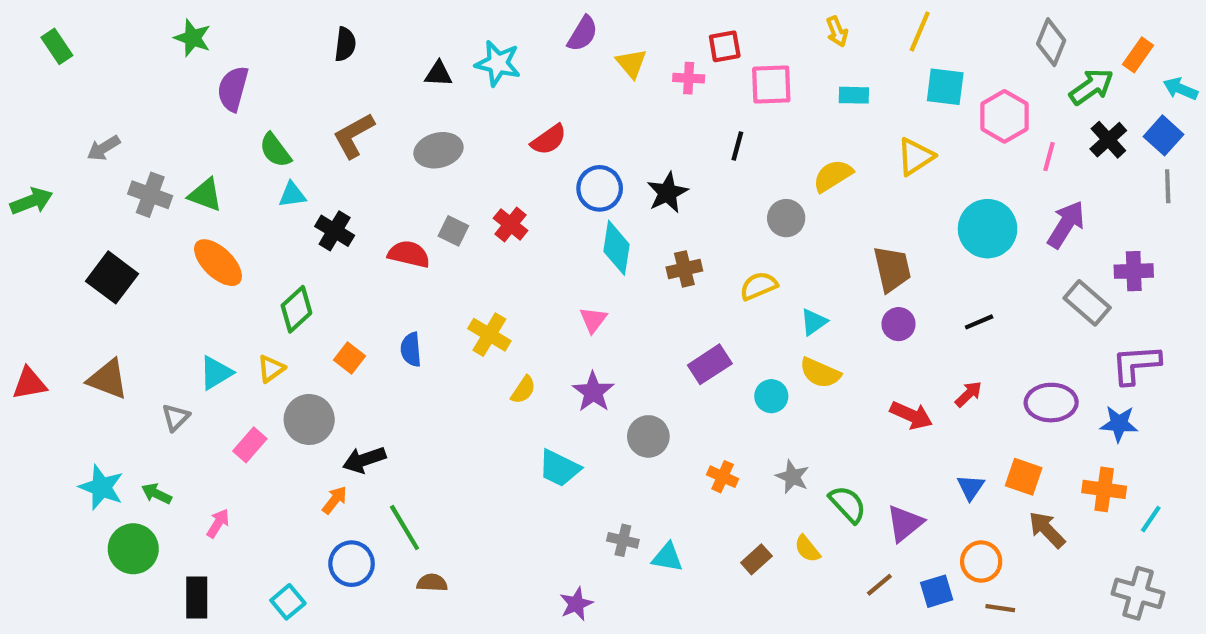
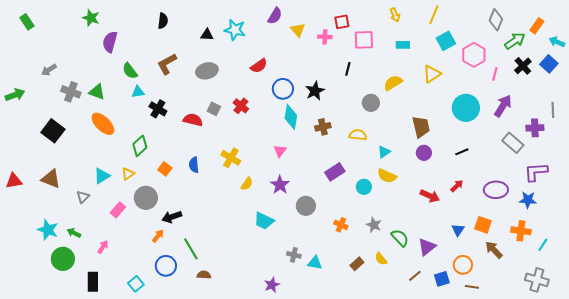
cyan square: (945, 87) -> (446, 41), turned -36
gray line: (1168, 186) -> (553, 110), moved
yellow semicircle: (759, 286) -> (358, 135), turned 30

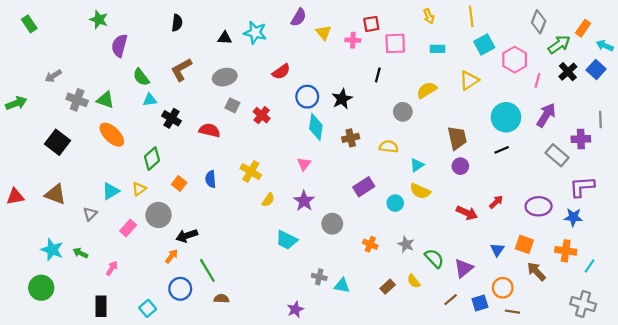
yellow line: (434, 15) -> (471, 16), turned -30
gray square: (214, 109) -> (232, 105), moved
black line: (462, 152) -> (502, 150), moved
green circle: (63, 259) -> (41, 288), moved

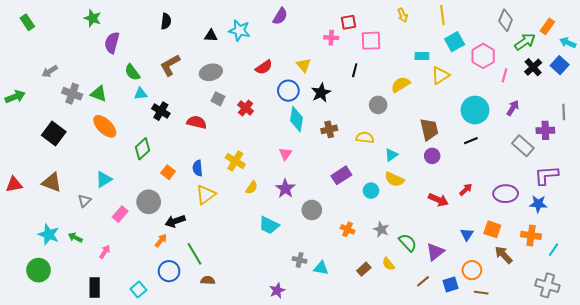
yellow triangle: (324, 33) -> (304, 65), moved
cyan rectangle: (438, 49) -> (422, 56), moved
purple arrow: (546, 115) -> (513, 108), size x0.7
yellow triangle: (139, 189) -> (206, 195), moved, size x1.5

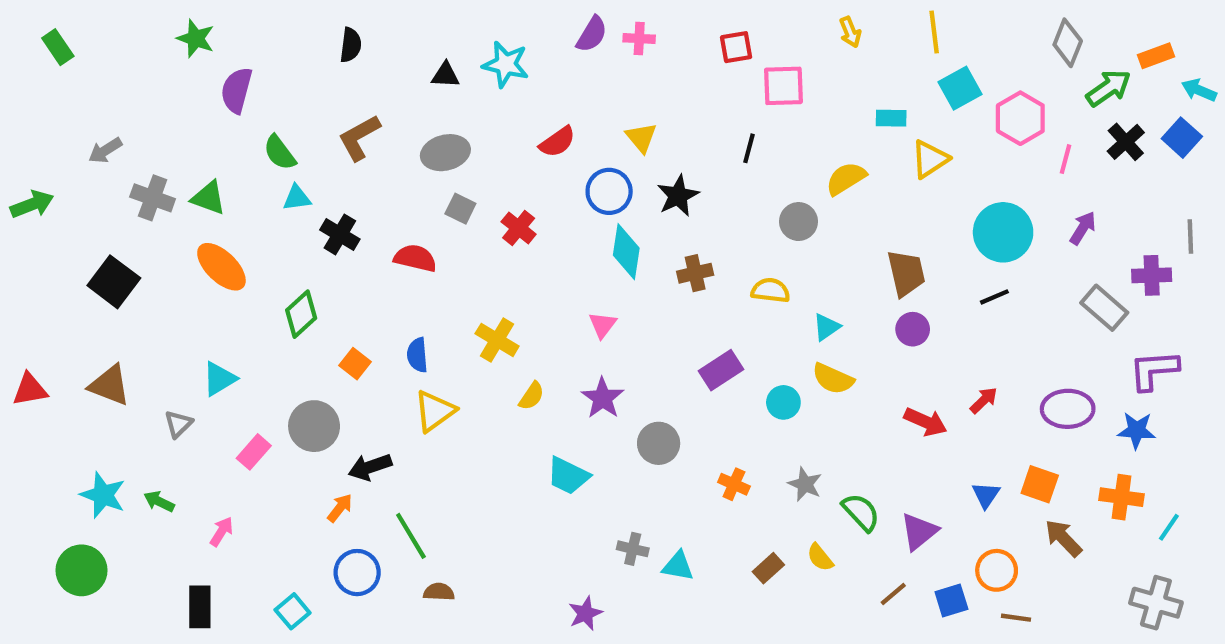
orange rectangle: (547, 26) -> (1156, 56), turned 35
pink cross: (331, 38) -> (639, 39), moved

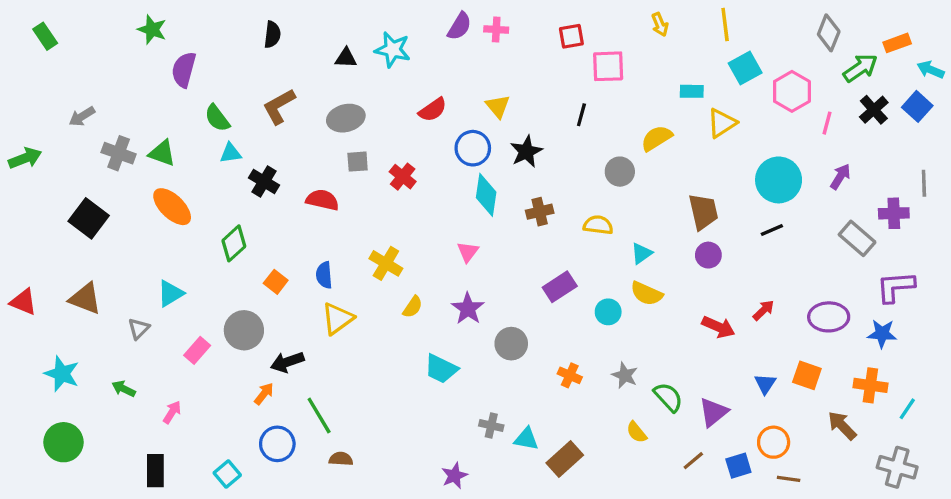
gray square: (460, 209) -> (358, 162), turned -30
red triangle: (30, 389) -> (23, 302), turned 32
cyan star: (103, 495) -> (62, 374), moved
brown arrow: (1063, 538) -> (842, 425), moved
brown rectangle: (768, 568) -> (565, 459), moved, size x1.5

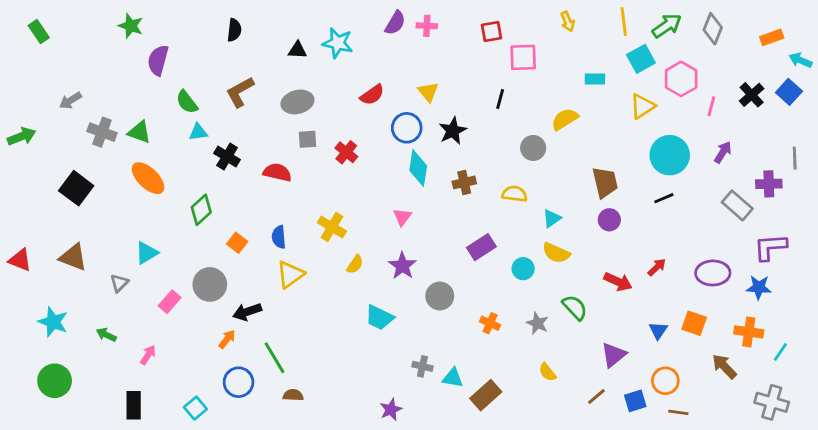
green arrow: (860, 68) -> (667, 26), moved
yellow triangle: (722, 123) -> (642, 106), moved
green semicircle: (668, 397) -> (575, 307), moved

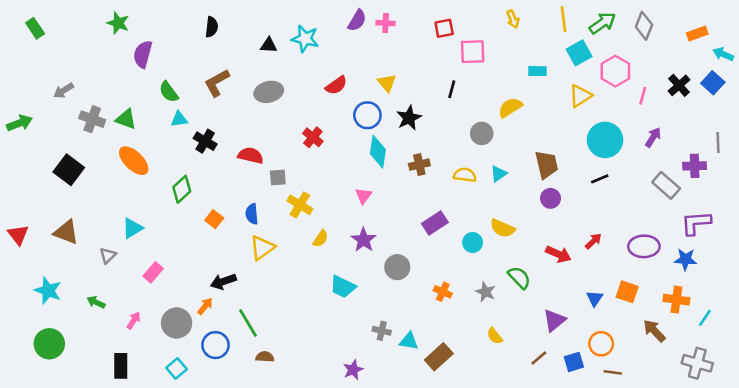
gray square: (308, 139) -> (278, 178), moved
cyan triangle: (552, 218) -> (499, 174), moved
red triangle: (20, 260) -> (18, 235), turned 30
gray circle: (210, 284) -> (177, 323), moved

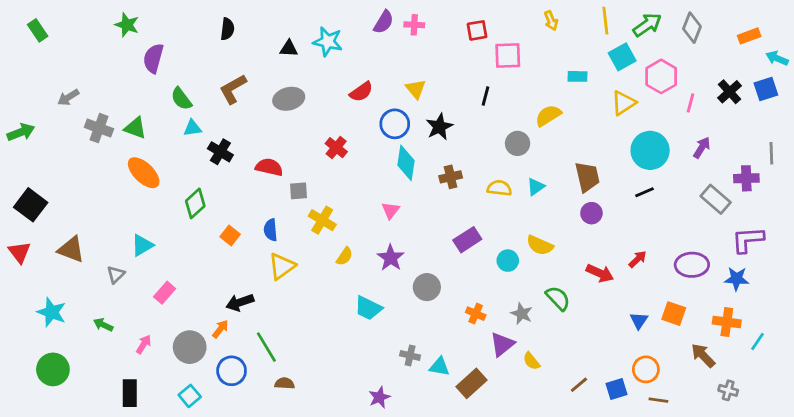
blue square: (713, 83) -> (766, 89), turned 30
black square: (69, 170) -> (31, 205), moved
purple triangle: (554, 320) -> (502, 344), moved
gray cross: (697, 363) -> (728, 390), moved, size x0.6

